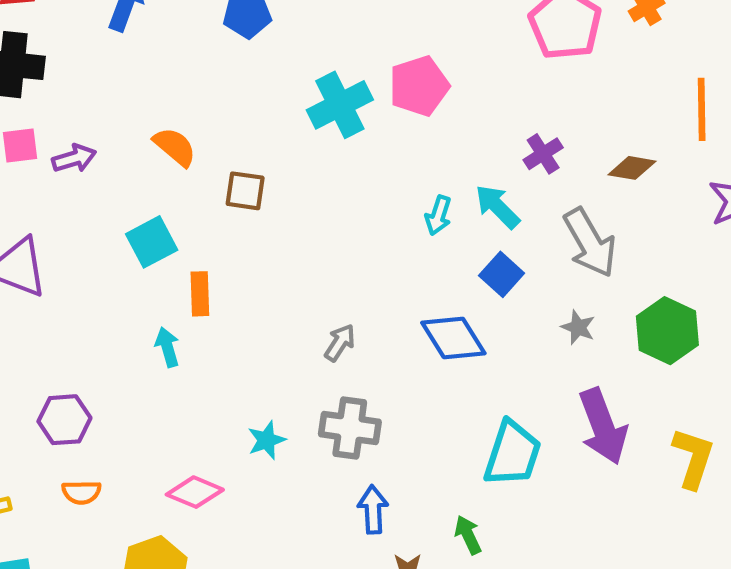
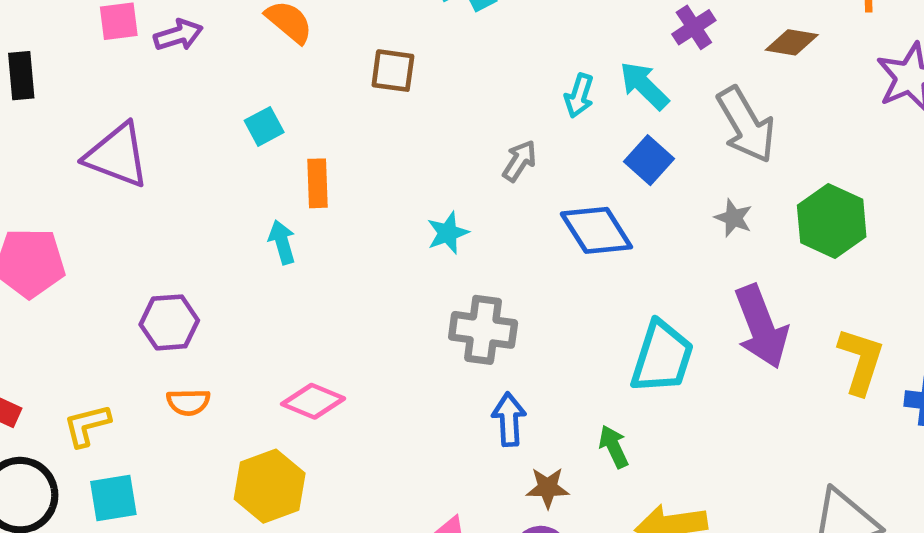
brown square: (245, 191) -> (393, 71), moved
cyan square: (152, 242) -> (264, 126), size x0.7
gray arrow: (340, 343) -> (520, 161), moved
cyan star: (267, 440) -> (448, 233), moved

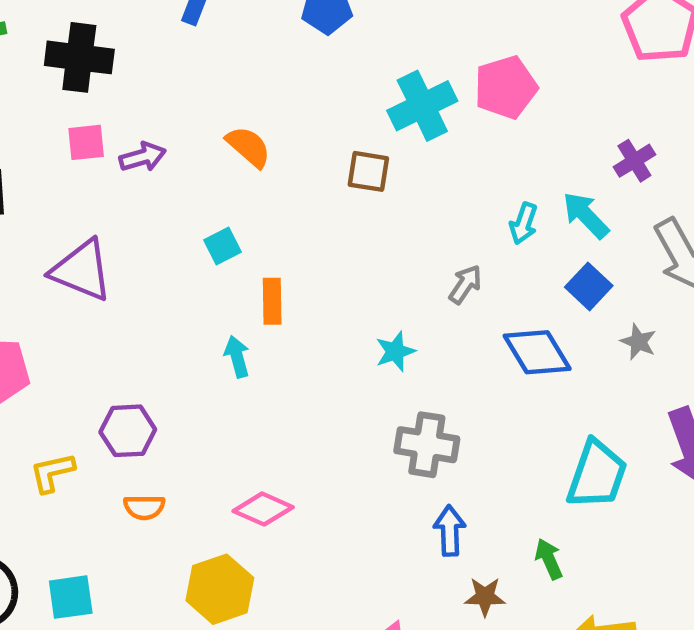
brown square: (393, 71) -> (368, 171), moved
gray star: (733, 218) -> (638, 342), moved
yellow L-shape: (87, 425) -> (52, 473), moved

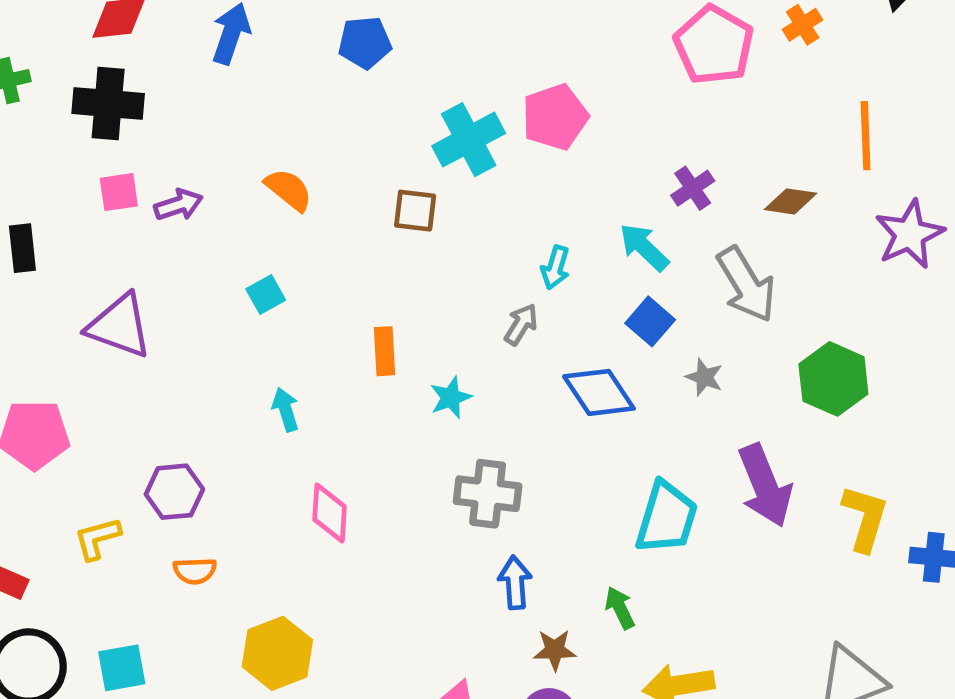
cyan arrow: (524, 223) -> (555, 268), moved
orange rectangle: (272, 301) -> (384, 351), moved
pink diamond: (263, 509) -> (330, 513), moved, turned 72

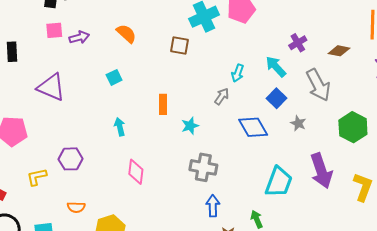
orange semicircle: (195, 571) -> (76, 207), moved

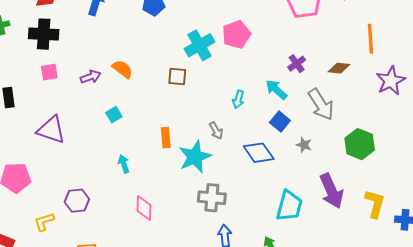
purple arrow: (79, 37) -> (91, 77), moved
gray arrow: (222, 96) -> (216, 131), moved, turned 120
cyan star: (190, 126) -> (195, 157), size x1.8

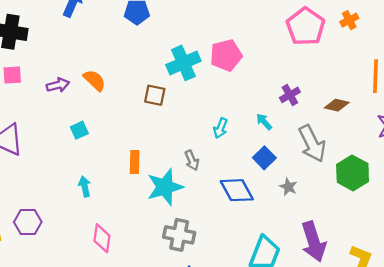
cyan arrow: (276, 90) -> (264, 122), size x0.7
green hexagon: (360, 144) -> (353, 173), moved

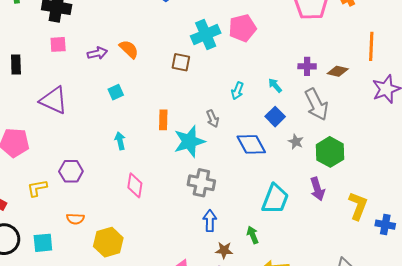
purple cross: (290, 95) -> (307, 66), moved, turned 30
green hexagon: (353, 173) -> (330, 152), moved
purple arrow: (314, 242) -> (317, 189), size x0.7

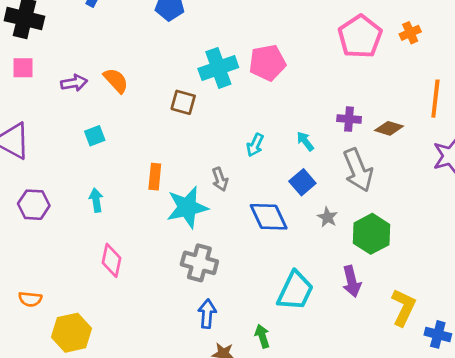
purple hexagon: (71, 171) -> (34, 205), moved

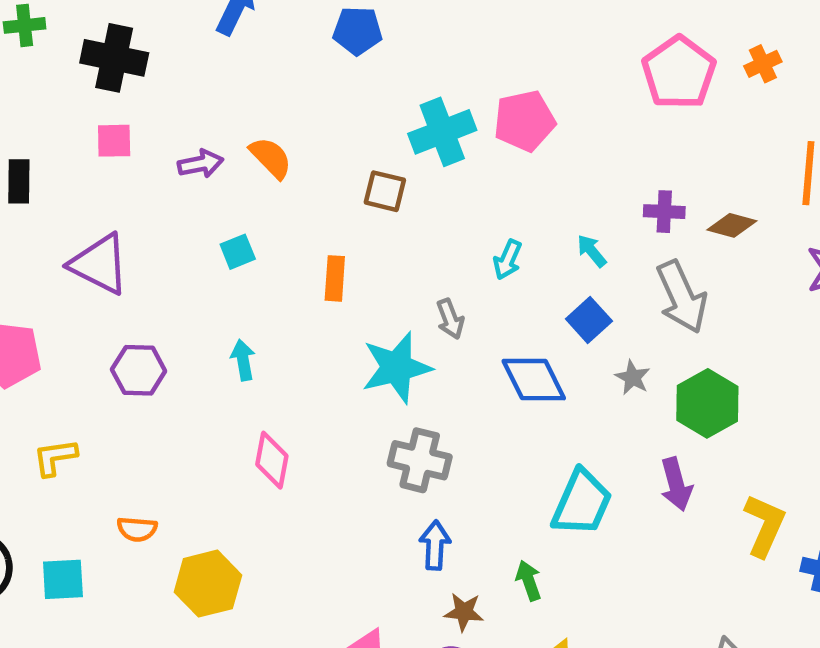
orange rectangle: (155, 177) -> (335, 278), moved

